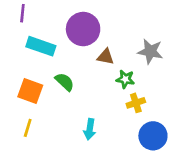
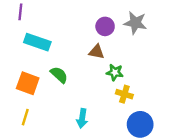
purple circle: (83, 29) -> (105, 26), moved, size x0.6
gray star: (150, 51) -> (135, 23), moved
yellow cross: (136, 103) -> (124, 94), turned 35

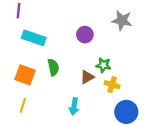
purple circle: (105, 26) -> (85, 35), moved
brown triangle: (97, 52) -> (87, 77), moved, turned -40
green semicircle: (59, 75) -> (53, 67), turned 35

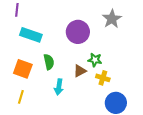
gray star: (122, 20) -> (112, 19), turned 30
purple circle: (85, 35) -> (78, 32), size x1.5
cyan arrow: (74, 106) -> (59, 87), moved

